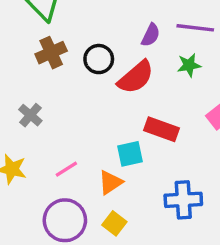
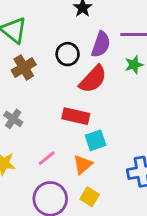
purple semicircle: (151, 35) -> (101, 44), size x1.4
black circle: (99, 59) -> (68, 54), moved
red rectangle: (161, 129) -> (76, 116), moved

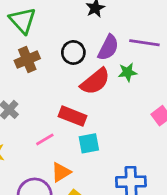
green star: (134, 65) -> (128, 72), moved
pink line: (47, 158) -> (45, 139), moved
orange triangle: (83, 165) -> (61, 172), moved

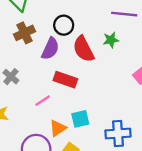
purple semicircle: (108, 48) -> (50, 49), moved
red semicircle: (95, 81) -> (83, 49), turned 104
cyan square: (89, 143) -> (80, 119), moved

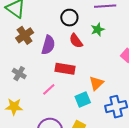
black circle: (64, 25) -> (69, 18), moved
red semicircle: (83, 49) -> (76, 41), size x0.7
orange triangle: (58, 128) -> (96, 83), moved

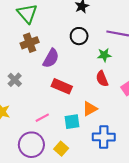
red semicircle: (76, 41) -> (102, 79), moved
pink line: (49, 89) -> (42, 118), moved

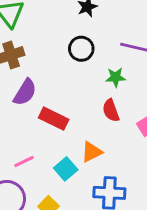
purple semicircle: (51, 58) -> (25, 92), moved
cyan square: (72, 122) -> (66, 169), turned -35

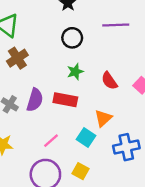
green star: (116, 77) -> (75, 72), moved
purple semicircle: (25, 92) -> (35, 100), moved

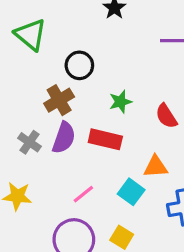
black circle: (72, 38) -> (79, 65), moved
brown cross: (17, 58) -> (59, 100), moved
orange triangle: (103, 118) -> (156, 167), turned 36

